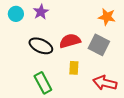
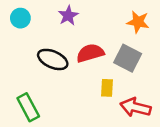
purple star: (41, 12) -> (68, 16), moved
yellow rectangle: (74, 68) -> (107, 88), moved
green rectangle: (43, 83) -> (28, 107), moved

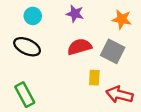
purple star: (68, 16) -> (75, 14), moved, turned -30
cyan circle: (20, 18) -> (33, 16), moved
black ellipse: (53, 59) -> (27, 47), moved

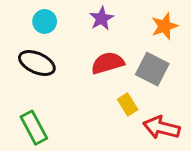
purple star: (75, 14) -> (101, 18), turned 30
orange star: (122, 19) -> (165, 26), turned -30
yellow rectangle: (94, 78) -> (128, 105), turned -35

